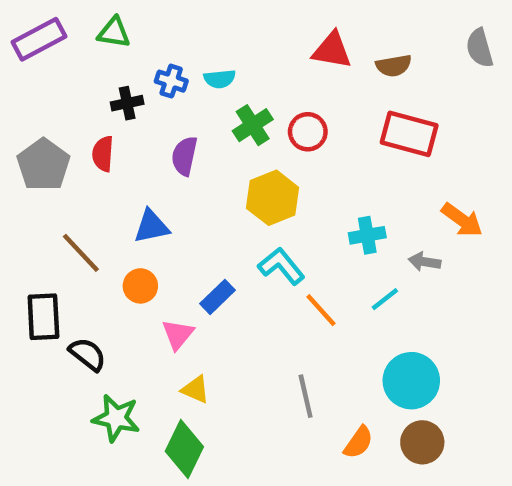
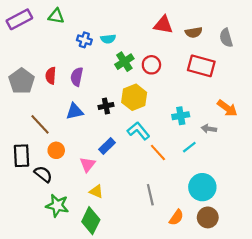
gray semicircle: (480, 48) -> (226, 38), moved
black cross: (127, 103) -> (106, 106), moved
purple semicircle: (184, 156) -> (77, 77), moved
orange circle: (140, 286) -> (56, 150), moved

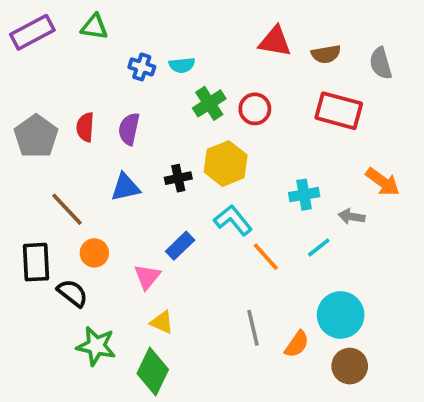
orange semicircle: (176, 217) -> (297, 344), moved

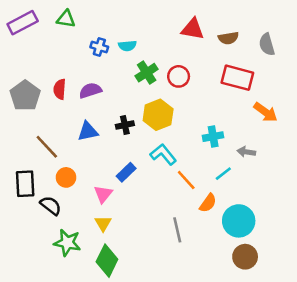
purple semicircle: (129, 129) -> (90, 90), turned 60
orange arrow: (383, 182) -> (266, 112), moved
yellow triangle: (162, 322) -> (103, 223), moved, turned 36
orange semicircle: (297, 344) -> (208, 203), moved

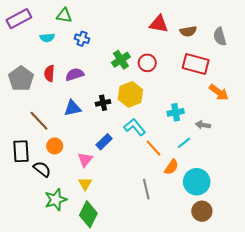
green triangle: (66, 19) -> (64, 16), moved
cyan semicircle: (127, 46) -> (47, 38), moved
green star: (67, 243) -> (56, 200), turned -30

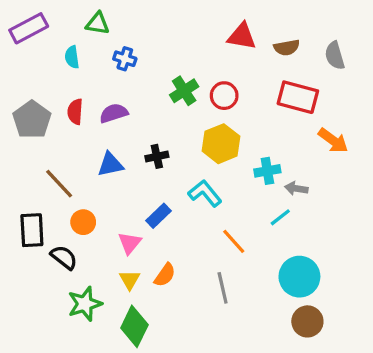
cyan semicircle: (47, 38) -> (72, 57), turned 88
yellow hexagon: (130, 94) -> (221, 144), moved
gray arrow: (203, 125) -> (296, 188), moved
orange line: (154, 148) -> (234, 241), moved
orange semicircle: (171, 167) -> (165, 275), moved

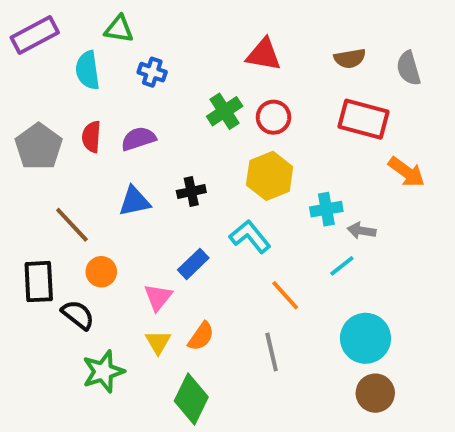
red triangle: (242, 36) -> (264, 55), moved
cyan semicircle: (72, 57) -> (88, 70), size x1.4
green diamond: (134, 326) -> (191, 399), moved

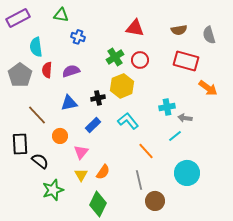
cyan semicircle: (88, 70) -> (36, 47), moved
yellow hexagon: (270, 176) -> (122, 86), moved
blue rectangle: (193, 264) -> (93, 125), moved
orange circle: (101, 272) -> (60, 136), moved
brown circle: (375, 393) -> (155, 201), moved

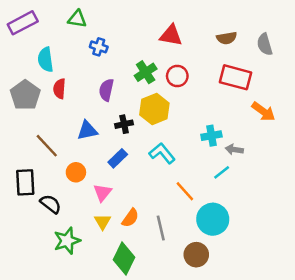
purple semicircle: (71, 71) -> (106, 90), moved, turned -60
cyan circle: (187, 173) -> (213, 219), moved
gray line: (139, 180) -> (161, 228), moved

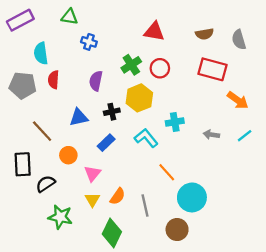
gray pentagon: (25, 95) -> (23, 85), turned -30
cyan cross: (211, 136) -> (175, 122), moved
cyan line: (222, 172) -> (245, 136), moved
black semicircle: (51, 204) -> (45, 184), turned -72
green star: (67, 241) -> (60, 217), turned 30

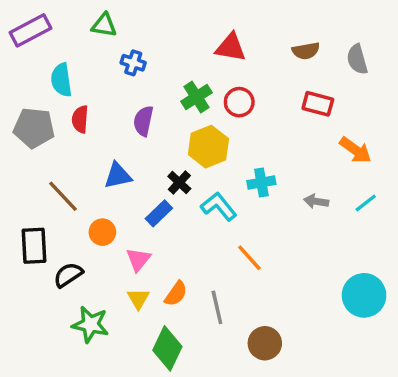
red rectangle: (213, 69) -> (318, 104), size x0.7
black cross: (112, 112) -> (179, 182), moved, turned -35
cyan circle: (192, 197) -> (364, 295), moved

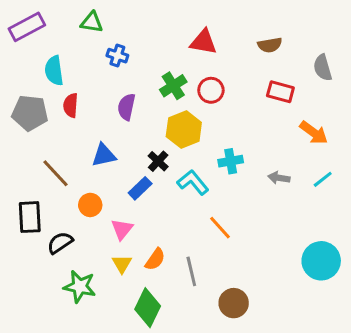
gray semicircle: (357, 59) -> (323, 68), moved

